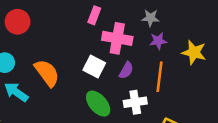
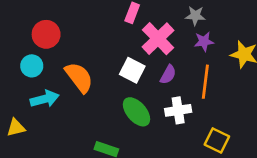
red circle: (18, 22) -> (46, 34), moved
pink cross: (117, 38) -> (158, 39), turned 36
cyan arrow: (16, 92) -> (45, 99), turned 130

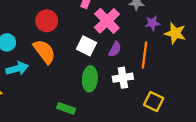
red circle: (46, 34) -> (47, 21), moved
purple star: (204, 42) -> (152, 23), moved
green ellipse: (136, 112) -> (90, 79), turned 45

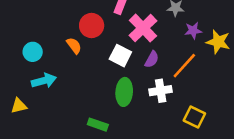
red circle: (47, 21) -> (92, 26), moved
orange semicircle: (44, 52) -> (74, 46), moved, size x0.6
orange line: (144, 55) -> (184, 66), turned 35

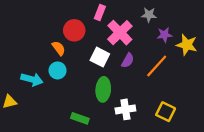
cyan circle: (33, 52) -> (58, 70), moved
cyan arrow: (44, 81) -> (32, 79), turned 30
white cross: (161, 91) -> (125, 109), moved

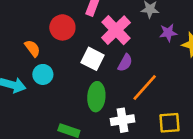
orange semicircle: (59, 48) -> (32, 48), moved
orange line: (157, 66) -> (145, 88), moved
yellow square: (166, 112) -> (169, 123), turned -30

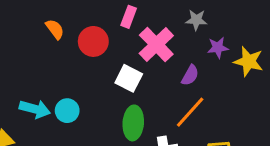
orange semicircle: (32, 48) -> (55, 29), moved
purple semicircle: (125, 63) -> (190, 75), moved
cyan circle: (43, 74) -> (67, 111), moved

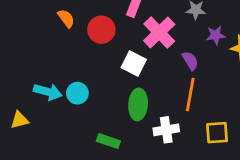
purple semicircle: (190, 75) -> (190, 61), turned -60
orange line: (190, 112) -> (190, 95), turned -32

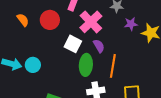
orange semicircle: (66, 18) -> (23, 20), moved
purple semicircle: (190, 61) -> (99, 46), moved
green ellipse: (138, 104) -> (86, 65), moved

